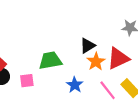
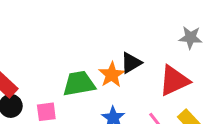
orange star: (96, 62) -> (112, 75), moved

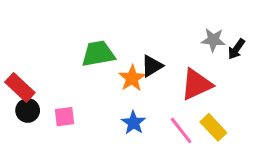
green trapezoid: (79, 84) -> (98, 54), moved

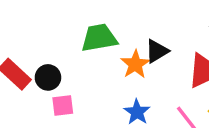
black circle: (28, 110) -> (48, 77), moved

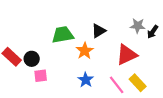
black triangle: (157, 51) -> (99, 31), moved

